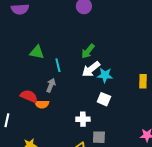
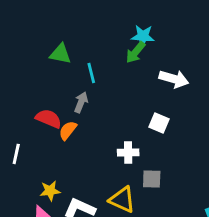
white arrow: (91, 69) -> (174, 79), moved, turned -126
cyan star: (105, 75) -> (143, 36), moved
orange semicircle: (42, 104) -> (68, 130), turned 128

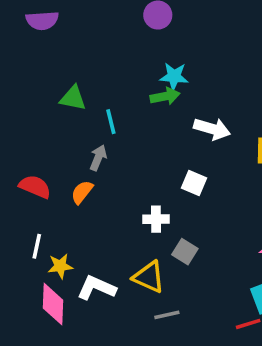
green arrow: (135, 52) -> (165, 96), turned -140
red semicircle: (49, 119) -> (35, 187), moved
white line: (16, 154) -> (37, 246), moved
gray square: (152, 179) -> (185, 252), turned 30

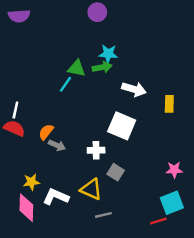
green triangle: (73, 98) -> (77, 68), moved
cyan line: (111, 122) -> (66, 84), turned 49
gray arrow: (98, 158) -> (57, 145), moved, turned 91
white square: (194, 183) -> (122, 126), size x1.6
white line: (37, 246) -> (15, 110), moved

